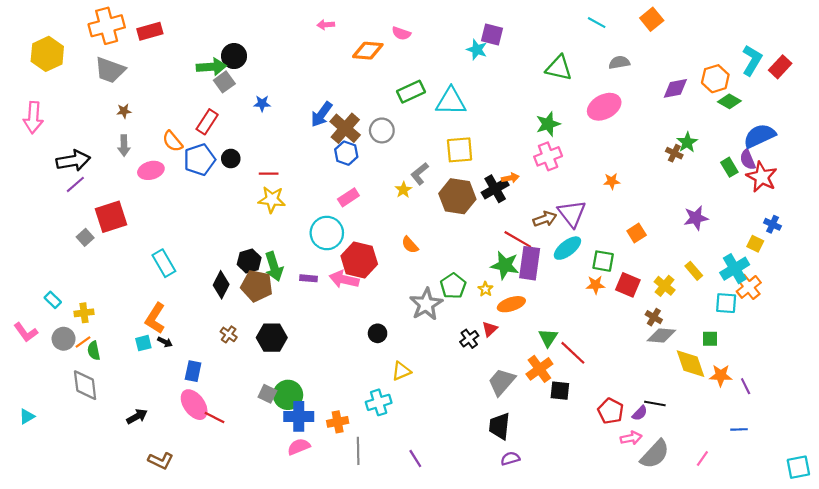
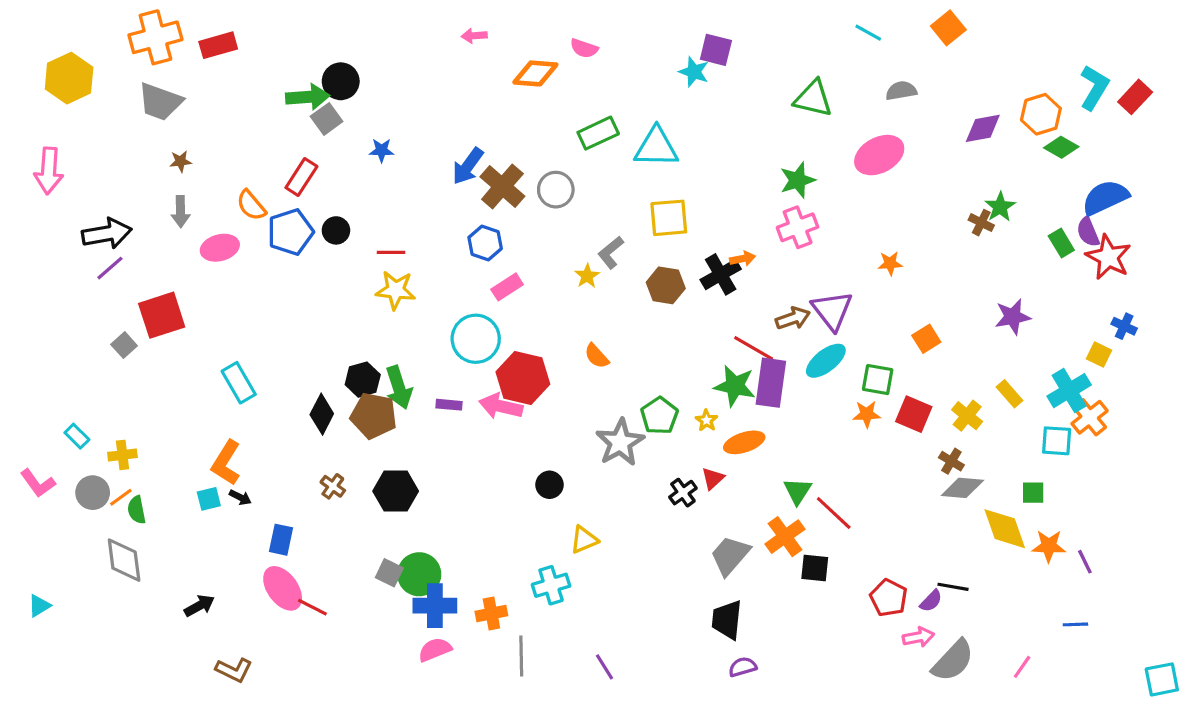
blue hexagon: (346, 153) -> (485, 243), moved
brown hexagon: (457, 196) -> (666, 285), size x0.7

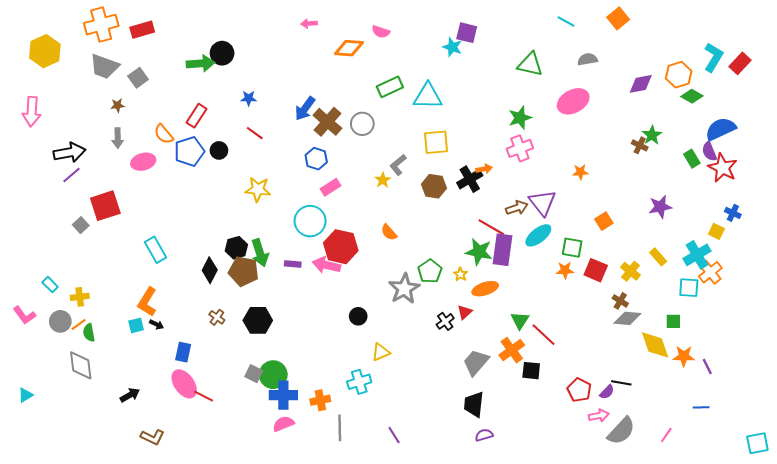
gray square: (327, 119) -> (138, 78), moved
red line: (391, 252) -> (255, 133), moved, turned 36

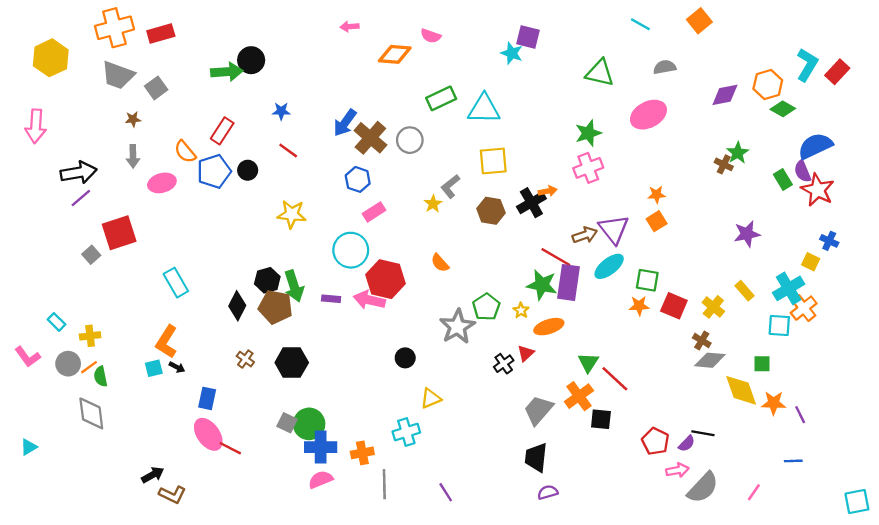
orange square: (604, 221) -> (657, 221), moved
black arrow: (130, 395) -> (153, 475), moved

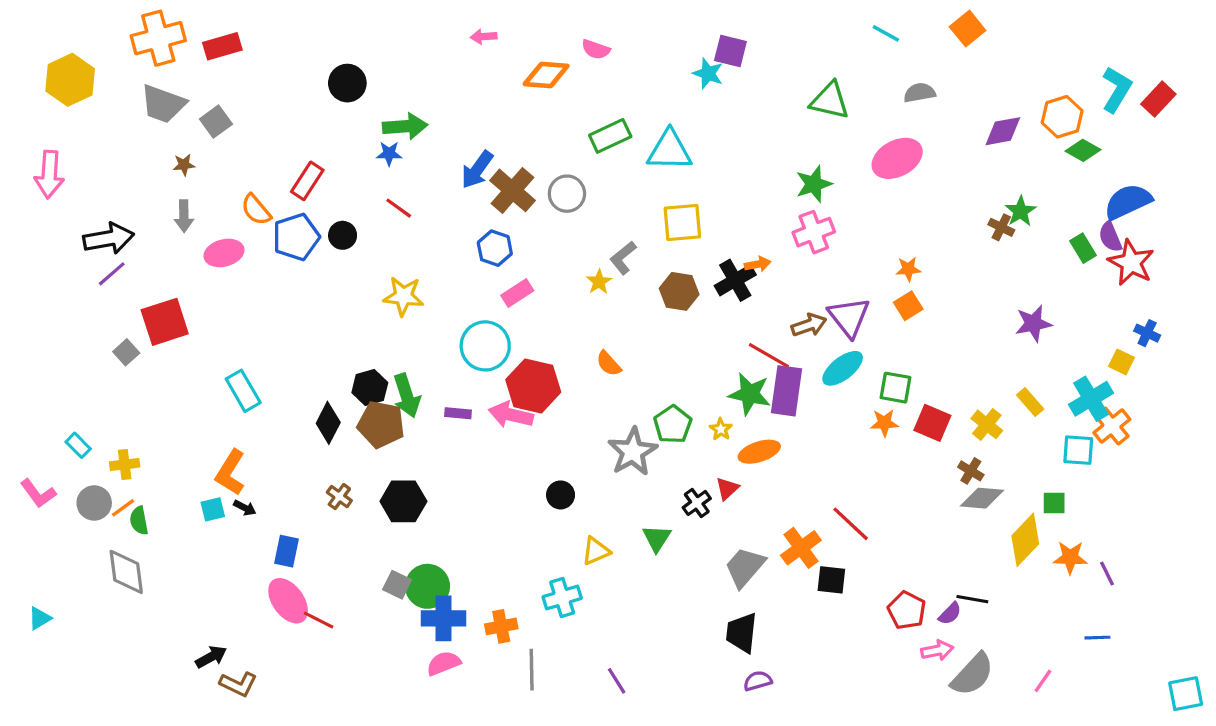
green arrow: (227, 72) -> (405, 126), moved
green triangle: (588, 363) -> (657, 538), moved
yellow diamond: (741, 390) -> (1025, 540), turned 63

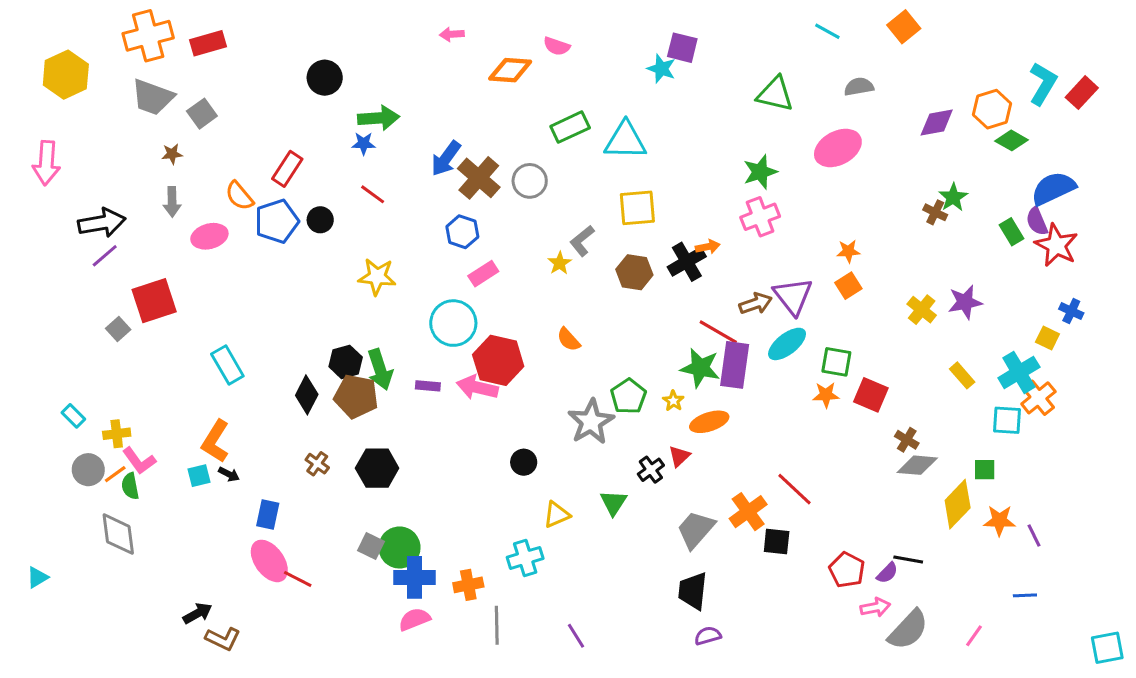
yellow cross: (987, 424) -> (922, 310), moved
pink L-shape: (38, 493) -> (139, 461), moved

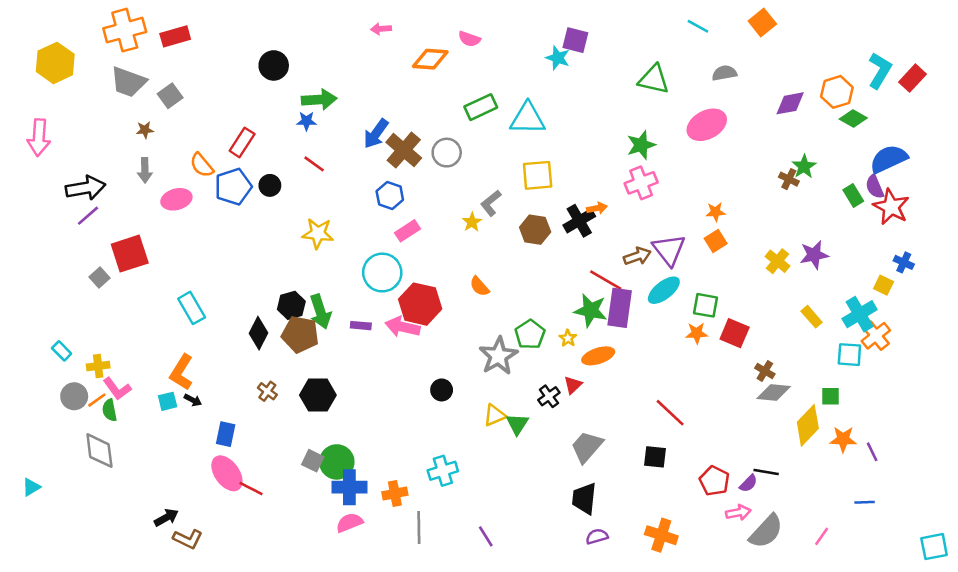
orange cross: (748, 512) -> (661, 535), moved, turned -36
yellow triangle: (557, 515) -> (495, 415), moved

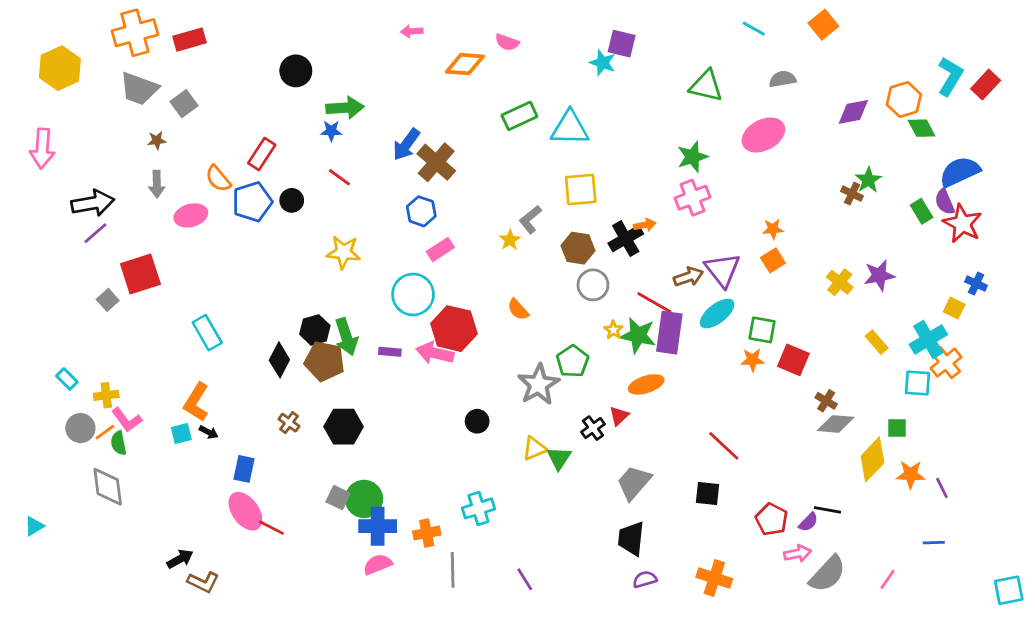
green diamond: (853, 118) -> (922, 128), turned 32
gray circle: (447, 153) -> (593, 285), moved
yellow star: (568, 338) -> (613, 330), moved

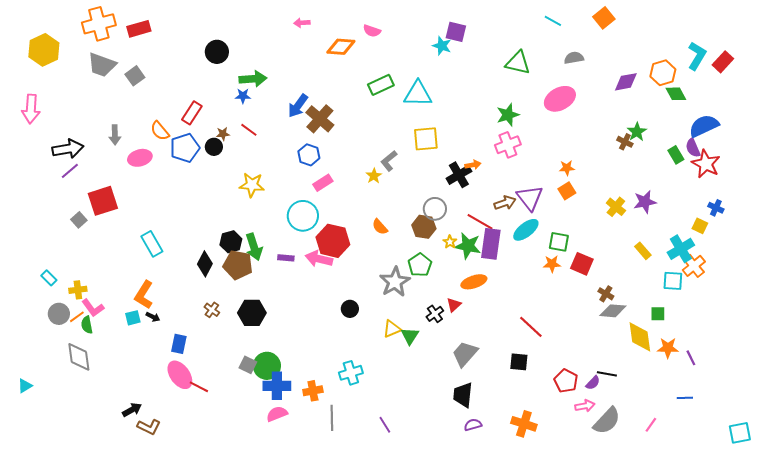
brown star: (157, 140) -> (223, 134), moved
brown hexagon: (578, 248) -> (424, 227), moved
yellow diamond: (872, 459) -> (640, 337), turned -52

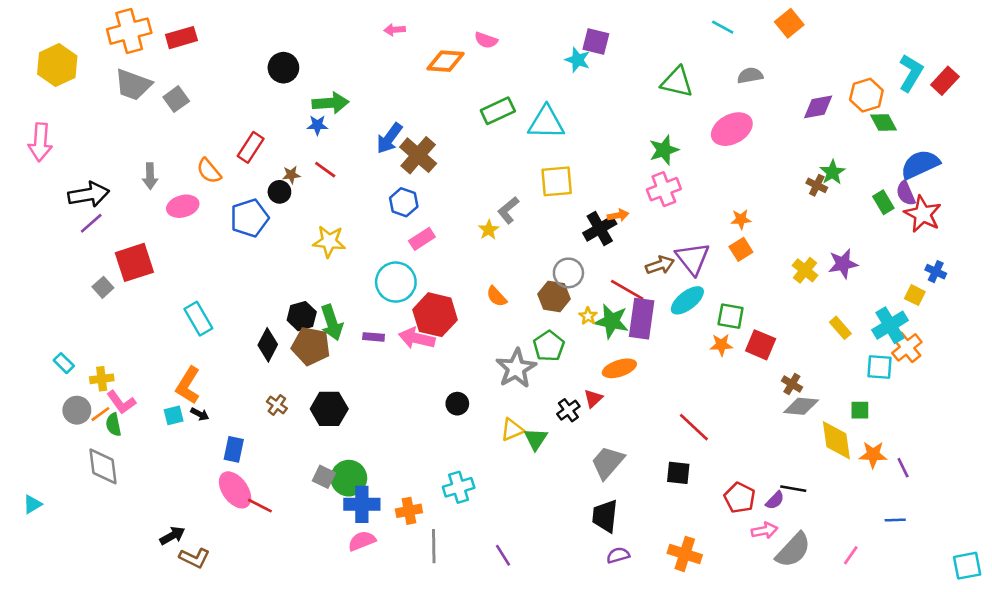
blue pentagon: (185, 148) -> (249, 218), moved

